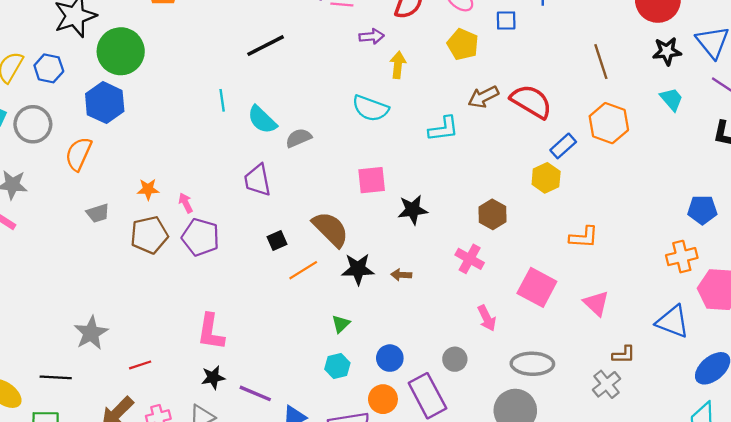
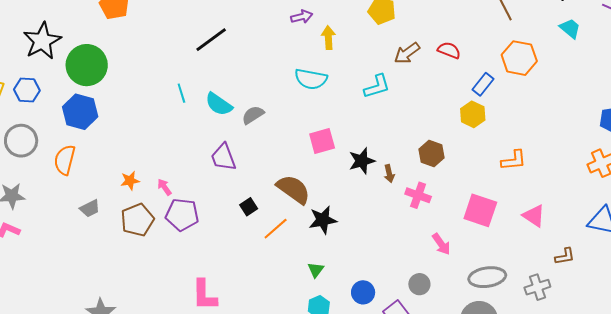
red semicircle: (531, 101) -> (449, 50), size x0.6
brown arrow: (401, 275) -> (389, 174), moved, turned -96
gray cross: (607, 384) -> (537, 287), moved, turned 30

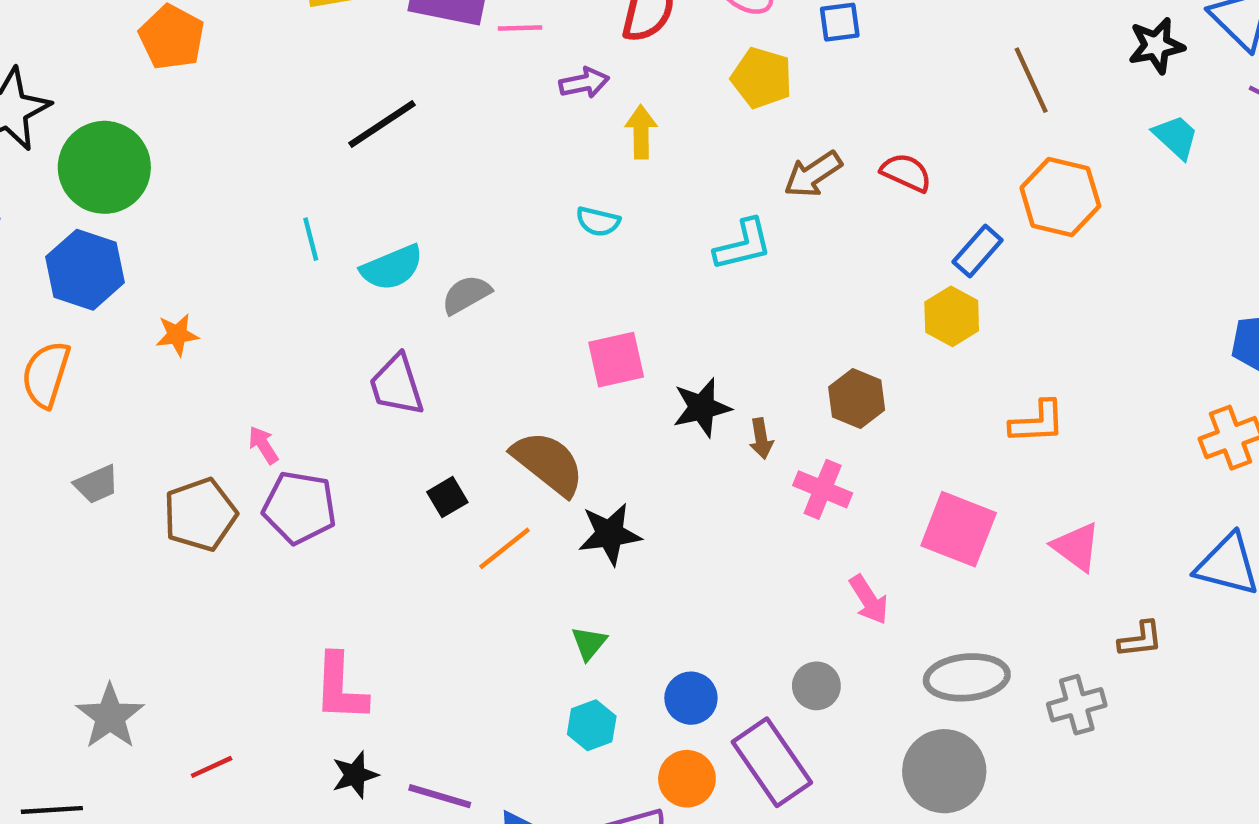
cyan semicircle: (311, 79) -> (598, 221), size x0.6
cyan semicircle: (219, 104) -> (392, 268), turned -60
orange star: (130, 181) -> (177, 335), moved

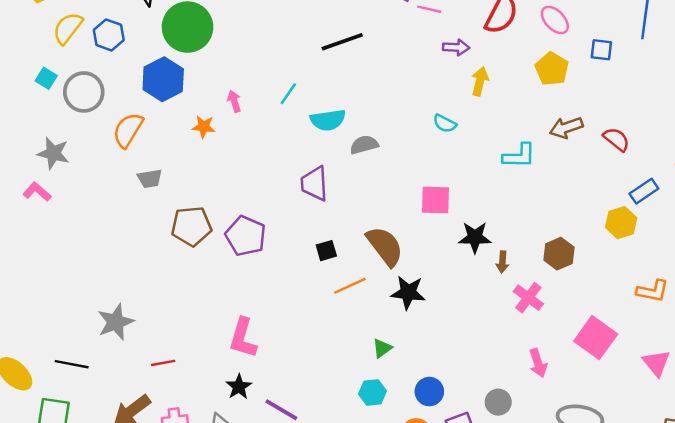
cyan line: (311, 239) -> (288, 94), turned 35
pink arrow: (263, 445) -> (234, 101), moved
gray trapezoid: (96, 484) -> (150, 179), moved
black star: (355, 775) -> (239, 387), turned -30

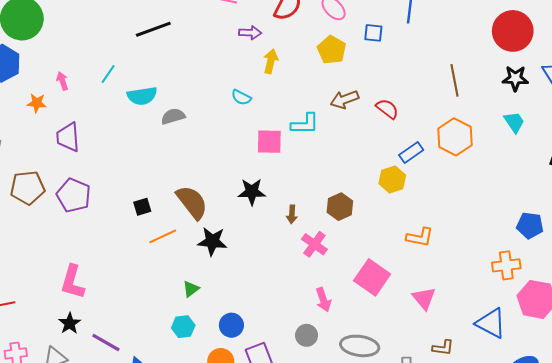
purple trapezoid: (314, 184) -> (68, 137), moved
pink square: (436, 200) -> (269, 142), moved
black star: (475, 237) -> (252, 192), moved
gray circle: (498, 402) -> (307, 335), moved

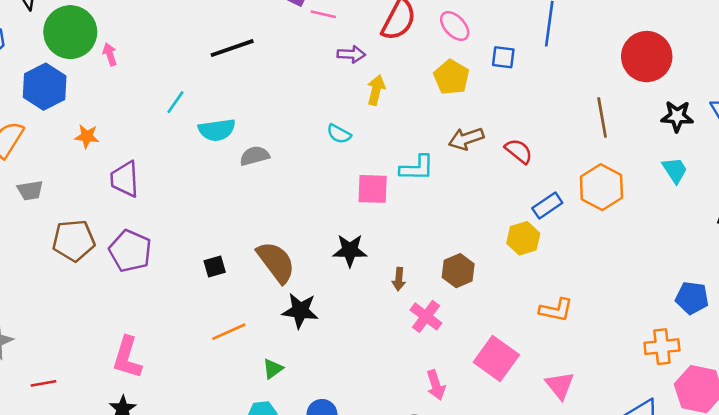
red circle: (513, 31) -> (647, 57), moved
pink arrow: (62, 81) -> (110, 54), moved
orange line: (163, 236) -> (229, 332), moved

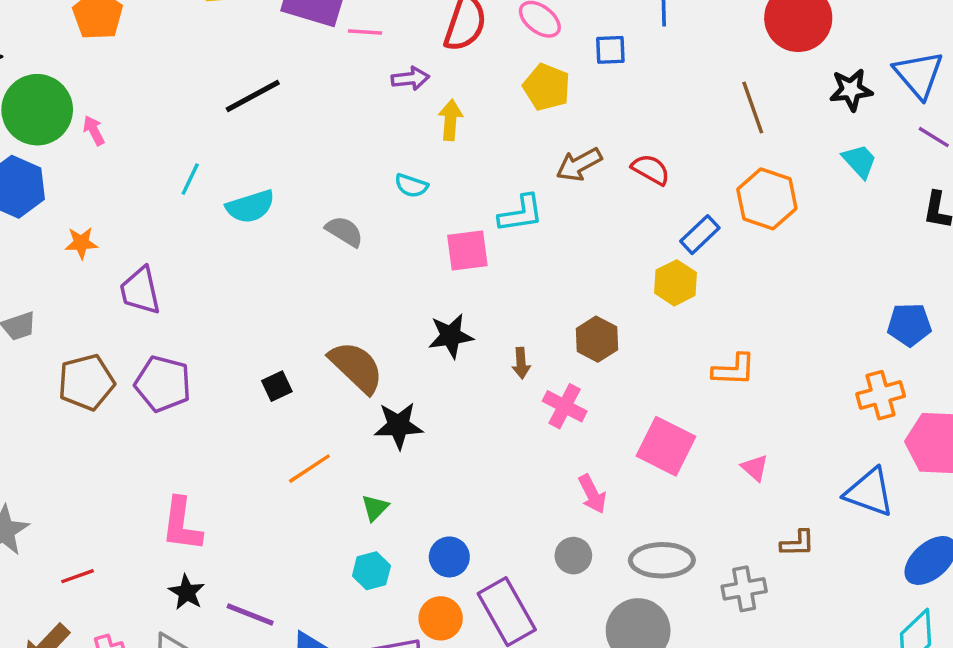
gray semicircle: (255, 156) -> (344, 231), moved, turned 56
pink triangle: (560, 385) -> (755, 468), size x0.7

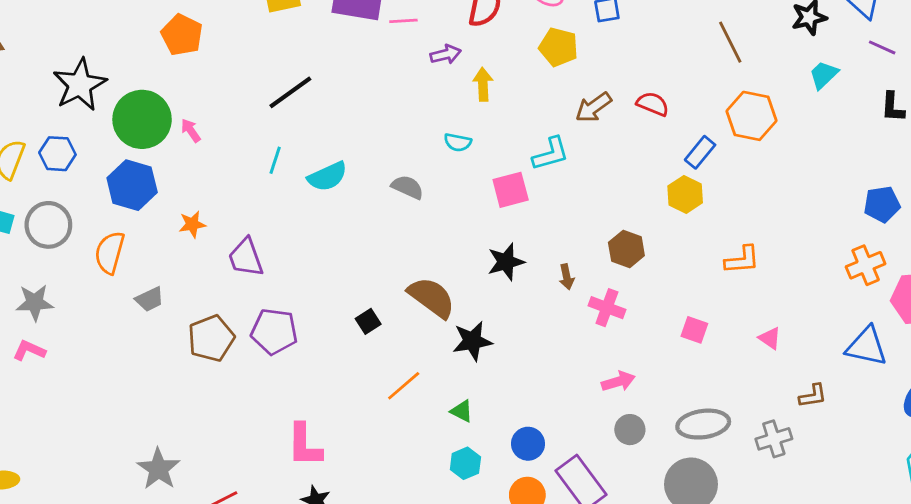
black line: (253, 96) -> (290, 92), moved
cyan trapezoid: (860, 161) -> (824, 75), turned -84
pink square: (666, 446) -> (694, 330), size x0.6
pink arrow: (592, 494) -> (618, 381), moved, turned -72
green triangle: (375, 508) -> (462, 411), turned -40

